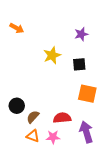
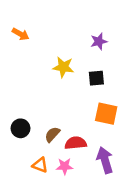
yellow star: (52, 55) -> (63, 67), turned 30
brown semicircle: (33, 117) -> (52, 134), moved

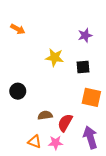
black circle: (20, 128) -> (18, 91), moved
brown semicircle: (52, 134) -> (45, 115), turned 40
red semicircle: (76, 143) -> (65, 123), turned -54

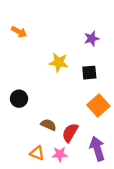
orange square: (91, 97) -> (98, 105), turned 36
brown semicircle: (45, 115) -> (48, 125), turned 32

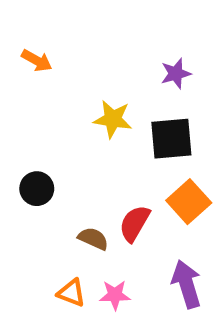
black square: (89, 73) -> (171, 139), size x1.5
red semicircle: (70, 133) -> (134, 223), moved

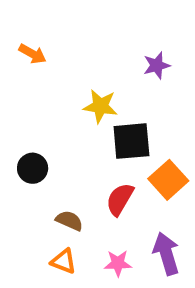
black square: (171, 139) -> (131, 141), moved
brown semicircle: (93, 239) -> (69, 221), moved
pink star: (115, 295) -> (118, 263), moved

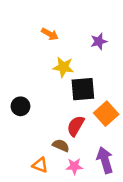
orange arrow: (33, 54) -> (50, 34), moved
brown semicircle: (69, 221) -> (61, 145), moved

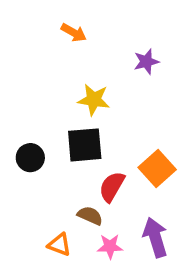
orange arrow: (50, 34) -> (74, 33), moved
black square: (83, 89) -> (85, 145), moved

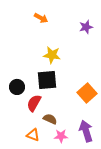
purple star: (146, 62) -> (86, 27), moved
red semicircle: (112, 187) -> (34, 103), moved

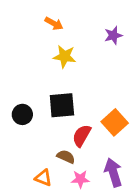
yellow star: (52, 55) -> (65, 56), moved
red semicircle: (34, 103) -> (82, 136), moved

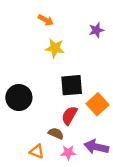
black square: (62, 105) -> (72, 85), moved
black circle: (22, 114) -> (19, 98), size x1.5
purple arrow: (113, 172) -> (96, 147), turned -60

